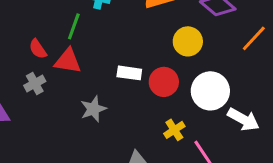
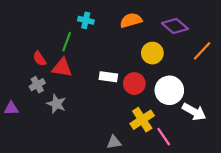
gray star: (93, 109) -> (56, 104), moved, turned -30
yellow cross: (174, 130) -> (142, 120), size x1.5

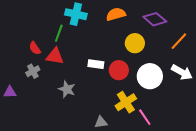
cyan cross: (86, 20) -> (76, 14), size x1.5
gray star: (56, 104) -> (67, 89), moved
white arrow: (194, 112) -> (182, 72), moved

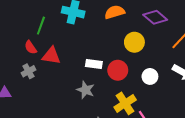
green line: (59, 33) -> (41, 26), moved
white circle: (150, 76) -> (150, 76), size x0.6
gray star: (67, 89) -> (86, 90), moved

